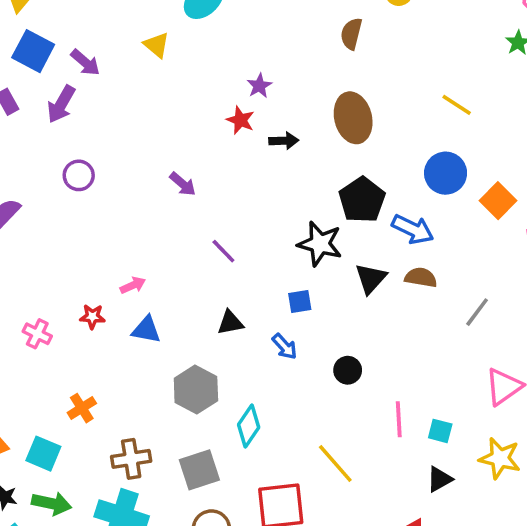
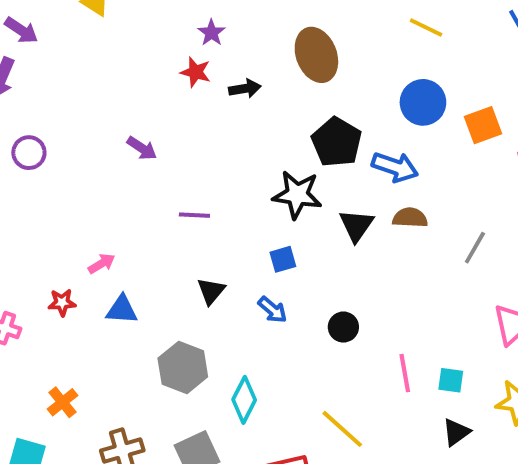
orange square: (498, 201) -> (483, 125), turned 32
purple line: (223, 251) -> (194, 215), turned -36
black triangle: (230, 323) -> (211, 291), turned -32

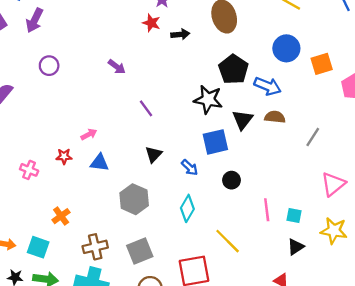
purple line: (194, 215) -> (146, 108), turned 48
blue square: (283, 259) -> (215, 142), moved, size x1.6
cyan diamond: (244, 400) -> (187, 208), moved

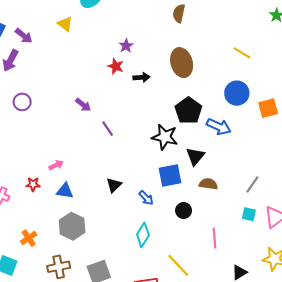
purple line: (146, 108) -> (108, 129), moved
brown semicircle: (275, 117) -> (208, 184), moved
gray line: (313, 137) -> (252, 185), moved
gray hexagon: (134, 199) -> (72, 226), moved
cyan square: (294, 215) -> (249, 214), moved

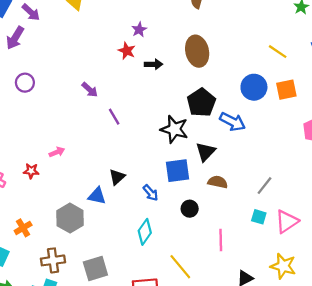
yellow line: (242, 53) -> (278, 52), moved
orange square: (268, 108) -> (286, 90), moved
blue triangle: (65, 191) -> (97, 196), moved

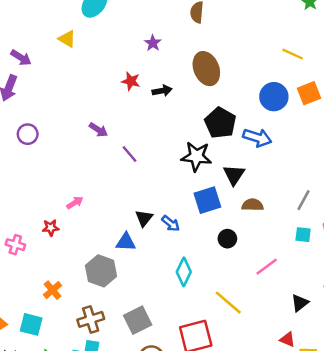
purple star: (139, 30) -> (153, 43), moved
blue arrow: (151, 193) -> (171, 224), moved
pink line: (221, 240) -> (267, 267), turned 65

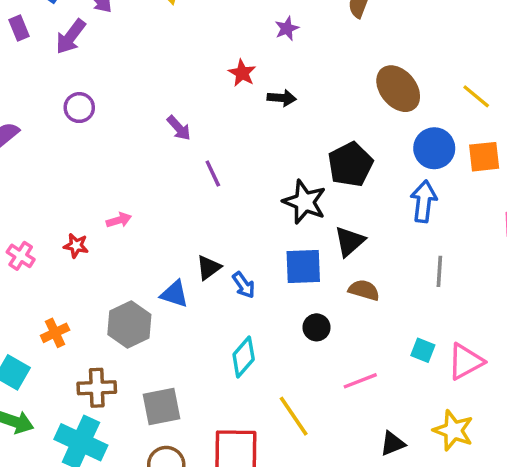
brown ellipse: (206, 69) -> (398, 89), moved, turned -32
blue arrow: (257, 138) -> (424, 201), moved, turned -116
gray line: (303, 200) -> (439, 271), moved, turned -40

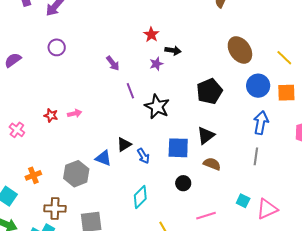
purple star: (287, 28) -> (156, 64), moved
blue arrow: (424, 201) -> (261, 123), moved
black star: (305, 202) -> (157, 107), moved
red star: (76, 246) -> (51, 115), moved

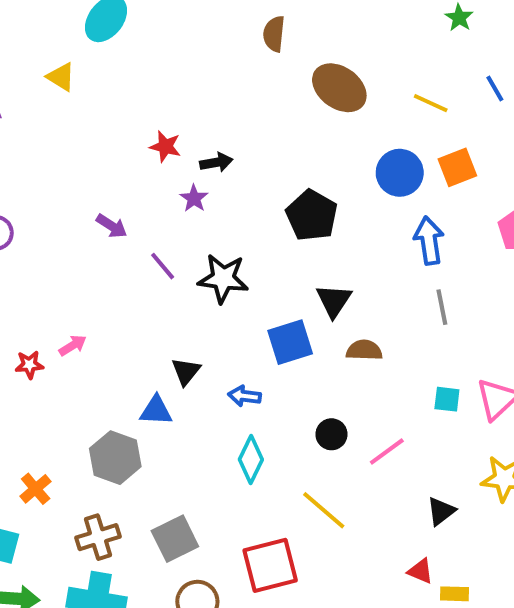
brown ellipse: (240, 50) -> (339, 88), moved
blue arrow: (143, 156) -> (244, 396), moved, turned 147
black circle: (183, 183) -> (331, 434), moved

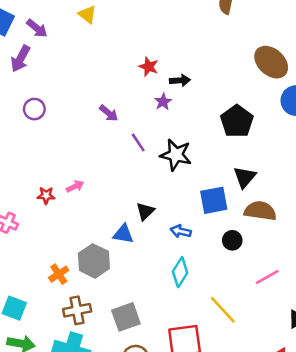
brown ellipse: (339, 88) -> (271, 62), moved
brown semicircle: (364, 350) -> (260, 211), size x1.4
black circle: (331, 434) -> (232, 240), moved
orange cross: (36, 489) -> (59, 274), moved

